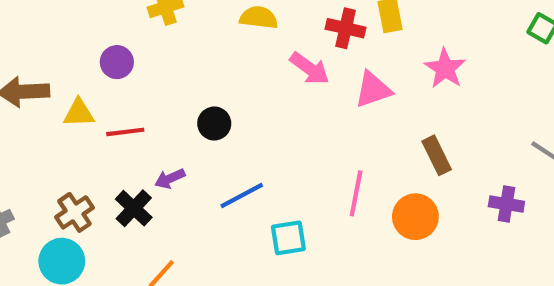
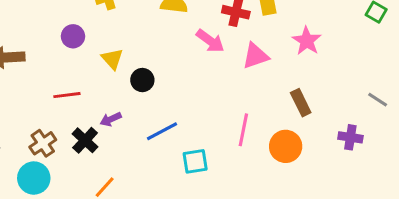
yellow triangle: (79, 113) -> (112, 59), moved, turned 50
red line: (125, 132) -> (67, 95), moved

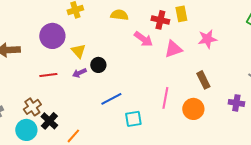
purple circle: (73, 36) -> (52, 36), size x1.6
pink star: (307, 41) -> (207, 39), turned 30
purple arrow: (111, 119) -> (79, 73), moved
black cross: (85, 140) -> (49, 121), moved

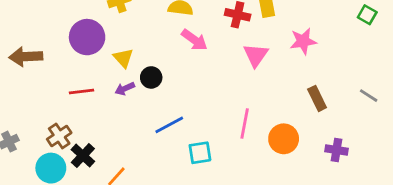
pink arrow: (143, 39) -> (194, 40), moved
pink triangle: (173, 49) -> (256, 55), turned -36
brown rectangle: (203, 80) -> (317, 98), moved
purple cross: (236, 103) -> (337, 150), moved

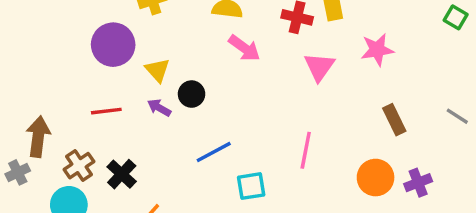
brown arrow: (26, 57) -> (38, 137), moved, turned 100
purple arrow: (125, 89) -> (159, 108), turned 54
orange circle: (284, 139) -> (376, 178), moved
purple cross: (337, 150) -> (418, 183), turned -30
black cross: (83, 156) -> (122, 174), moved

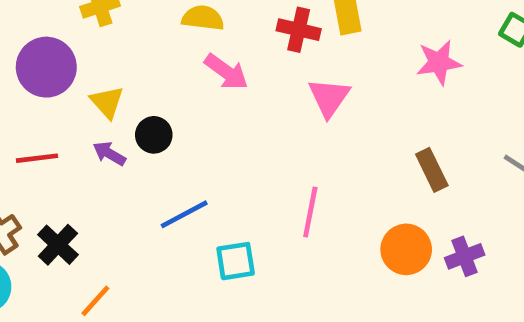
pink star: (377, 50) -> (439, 62), moved

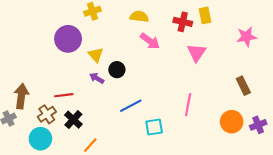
red line: (37, 158) -> (64, 95), moved

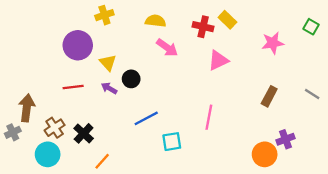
yellow rectangle: (205, 15) -> (227, 20), turned -35
pink triangle: (197, 53) -> (218, 60), turned 30
brown rectangle: (243, 86) -> (269, 96), turned 54
red line: (64, 95) -> (73, 87), moved
orange circle: (232, 122) -> (265, 154), moved

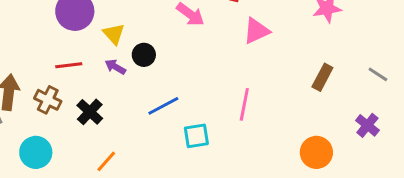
brown cross: (55, 128) -> (48, 100), moved, turned -30
black cross: (84, 133) -> (90, 112), moved
purple cross: (285, 139) -> (367, 125), moved, turned -30

